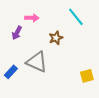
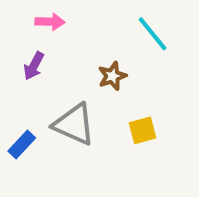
pink arrow: (32, 18) -> (50, 22), moved
yellow square: (87, 76) -> (142, 130), moved

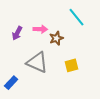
pink arrow: (50, 22) -> (40, 29), moved
blue rectangle: (22, 144) -> (11, 83), moved

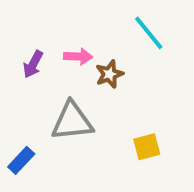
gray triangle: (37, 62) -> (72, 121), turned -30
yellow square: (72, 65) -> (147, 147), moved

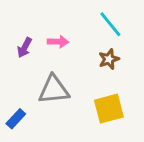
brown star: (109, 74) -> (109, 59), moved
yellow square: (147, 147) -> (109, 109), size x1.5

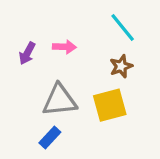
yellow square: (109, 109) -> (110, 105), moved
blue rectangle: (16, 119) -> (50, 138), moved

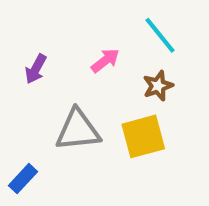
pink arrow: (64, 47) -> (105, 61), moved, turned -40
blue rectangle: (50, 138) -> (23, 179), moved

